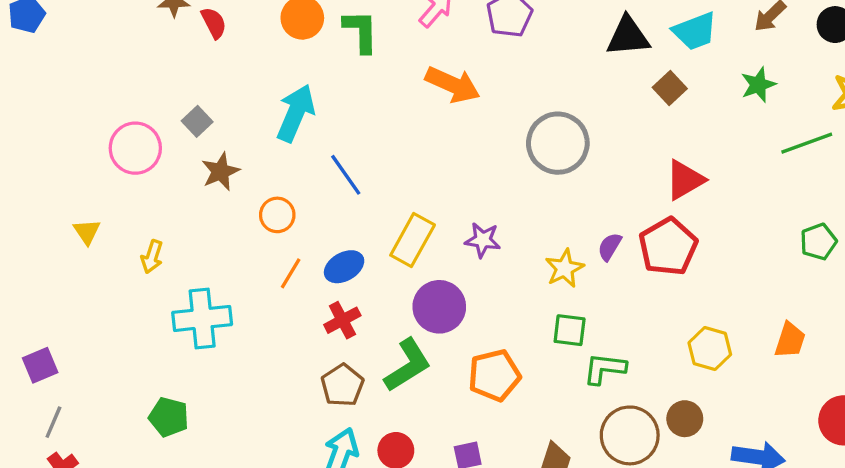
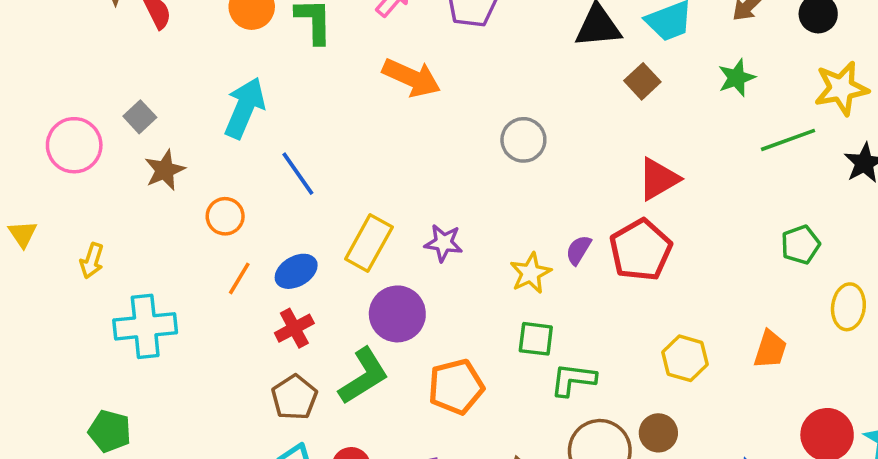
gray circle: (558, 143) -> (523, 140), size x0.7

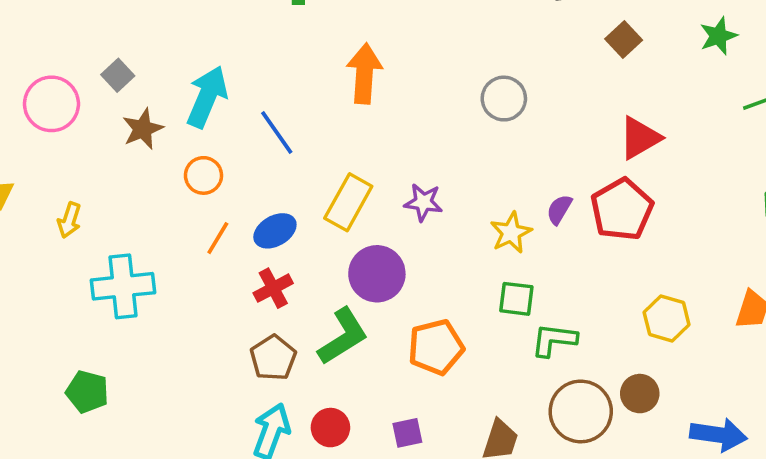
orange arrow: (412, 78) -> (364, 74), moved, turned -110
cyan arrow: (245, 108) -> (207, 97), moved

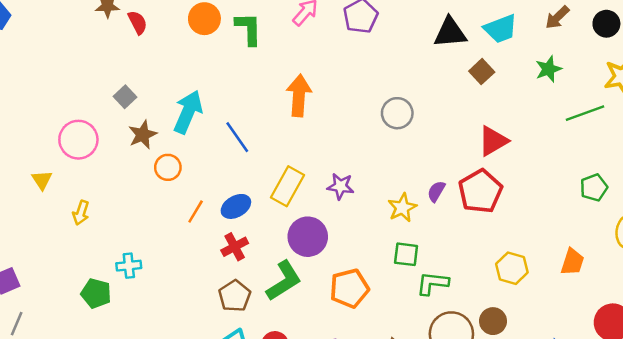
pink circle: (51, 104) -> (78, 140), moved
orange circle: (203, 175) -> (168, 167), moved
yellow arrow: (69, 220) -> (81, 213), moved
cyan cross: (123, 286) -> (129, 266), moved, size x0.6
green pentagon: (87, 392) -> (96, 293), moved

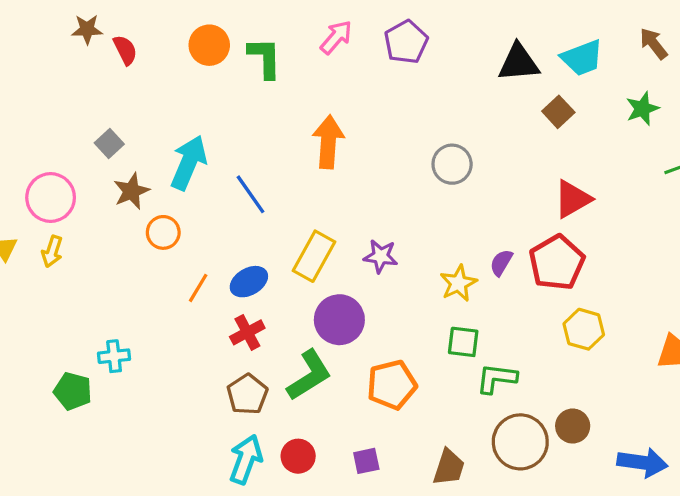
brown arrow: (557, 17) -> (654, 44), turned 96
yellow arrow: (81, 213) -> (52, 251), moved
yellow hexagon: (512, 268) -> (584, 329), moved

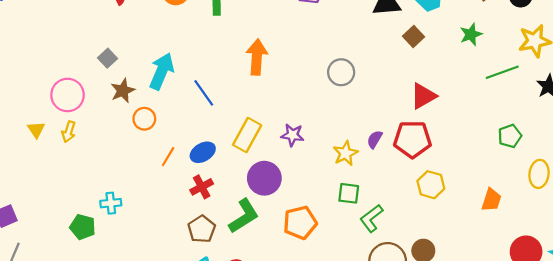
red pentagon: (557, 263) -> (412, 139), turned 30
green L-shape: (496, 378) -> (371, 218), turned -44

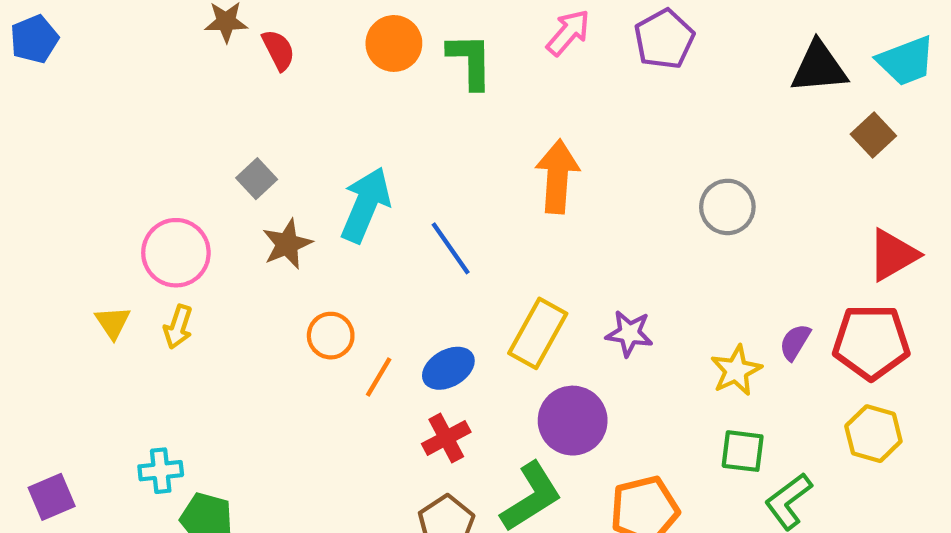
orange circle: (144, 119) -> (331, 336), moved
yellow hexagon: (431, 185) -> (873, 434), moved
cyan cross: (111, 203) -> (161, 471), moved

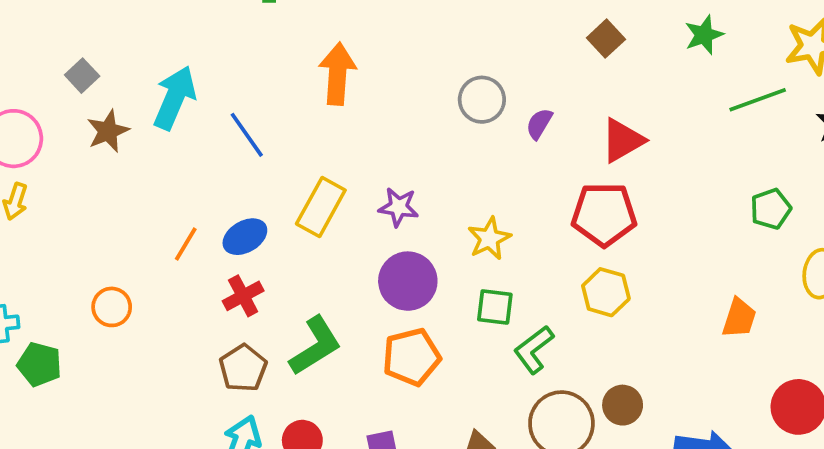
orange circle: (331, 336) -> (112, 307), moved
purple semicircle: (795, 342) -> (539, 124), moved
purple circle: (573, 421) -> (408, 281), moved

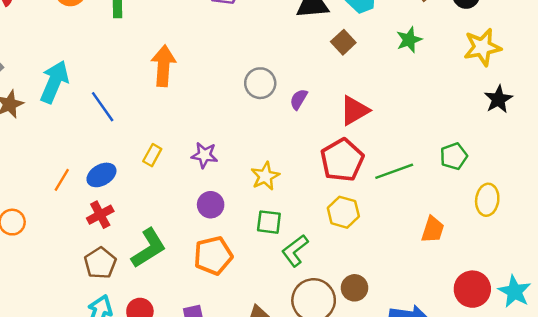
green line: (758, 100) -> (394, 171), moved
yellow rectangle: (321, 207) -> (152, 155), size x0.6
red pentagon: (604, 214) -> (342, 160), turned -30
purple circle: (408, 281) -> (211, 205), size x0.7

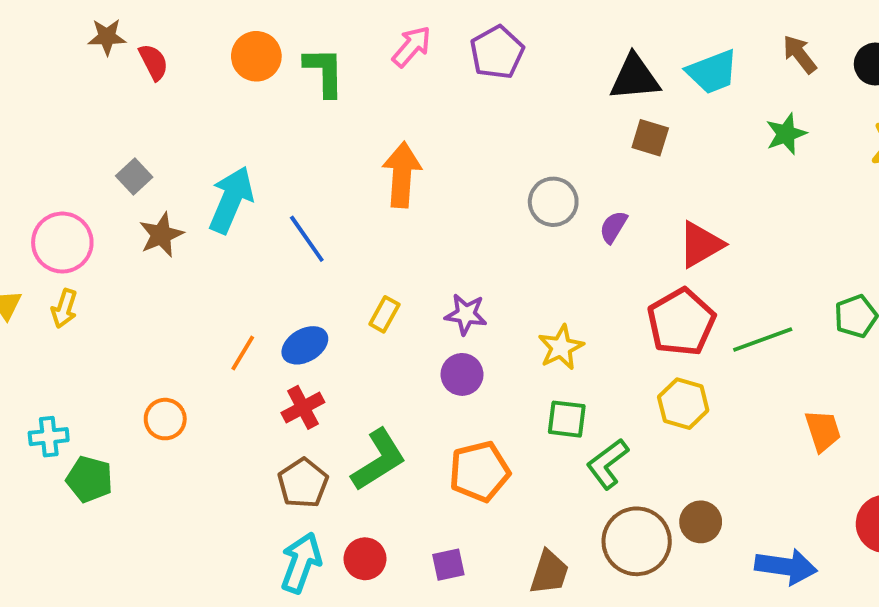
brown square: (343, 42) -> (650, 138), moved, turned -30
purple circle: (211, 205) -> (462, 374), moved
orange trapezoid: (433, 230) -> (823, 431), turned -36

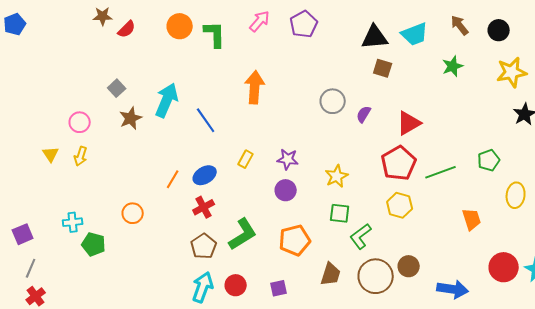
red semicircle: (154, 62) -> (127, 29), turned 72
pink circle: (62, 243) -> (80, 122), size x0.7
brown trapezoid: (549, 572) -> (331, 274), moved

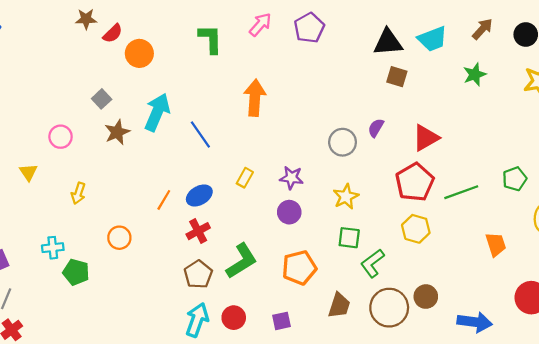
brown arrow: (460, 25) -> (482, 29), turned 80
orange circle: (180, 26) -> (139, 53), moved
gray circle: (333, 101) -> (343, 142), moved
yellow arrow: (81, 156) -> (78, 193), moved

